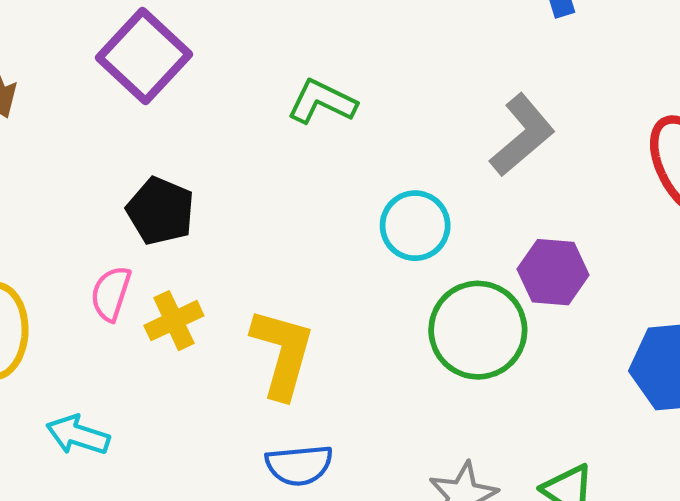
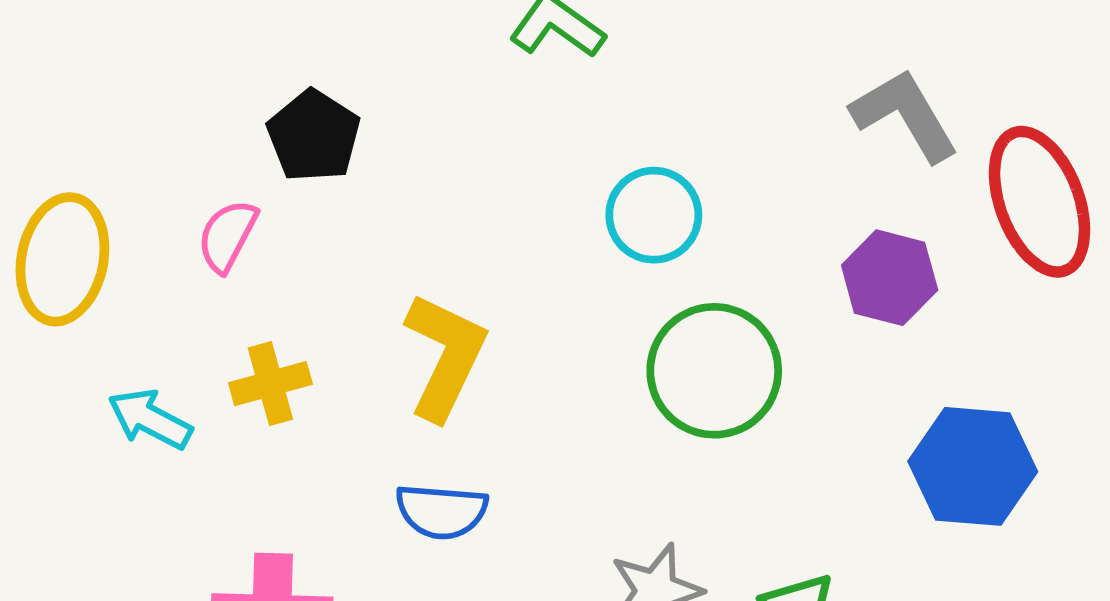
gray L-shape: (522, 135) -> (905, 115), moved, turned -90
purple hexagon: (553, 272) -> (890, 278), moved
yellow cross: (174, 321) -> (270, 384), moved

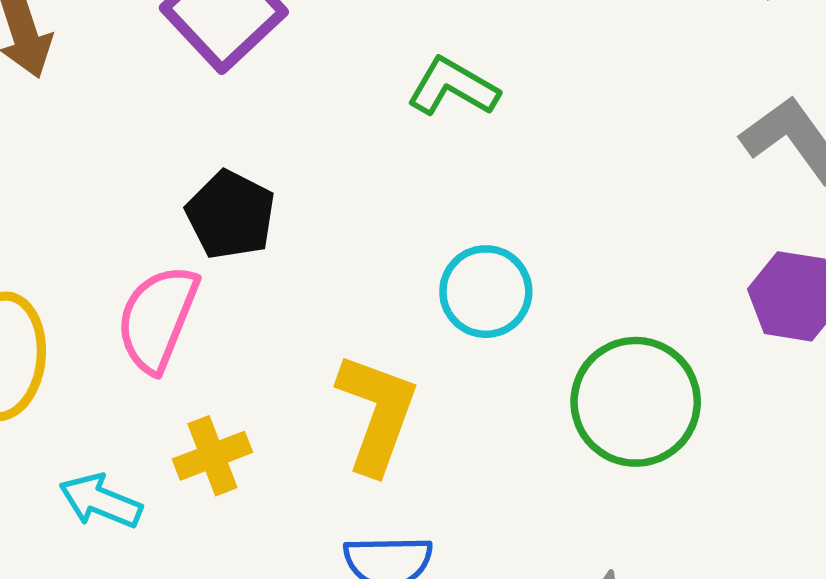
cyan circle: (654, 215) -> (486, 292), moved
pink semicircle: (227, 236) -> (157, 318), size x1.5

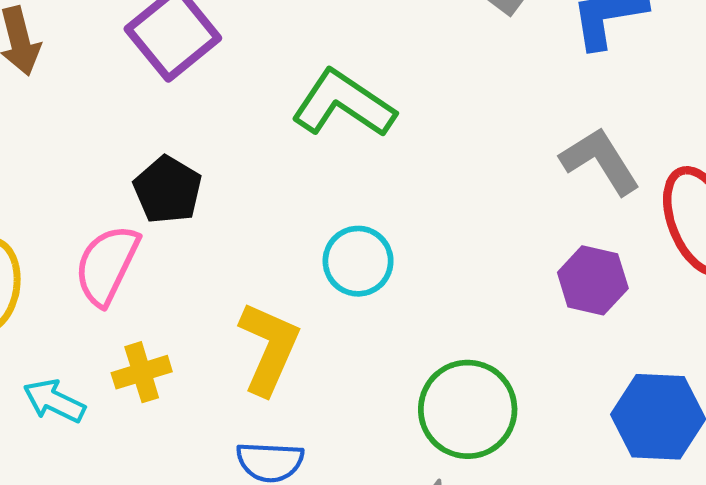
green L-shape: (453, 87) -> (343, 104), size x1.5
green circle: (636, 402) -> (468, 409), moved

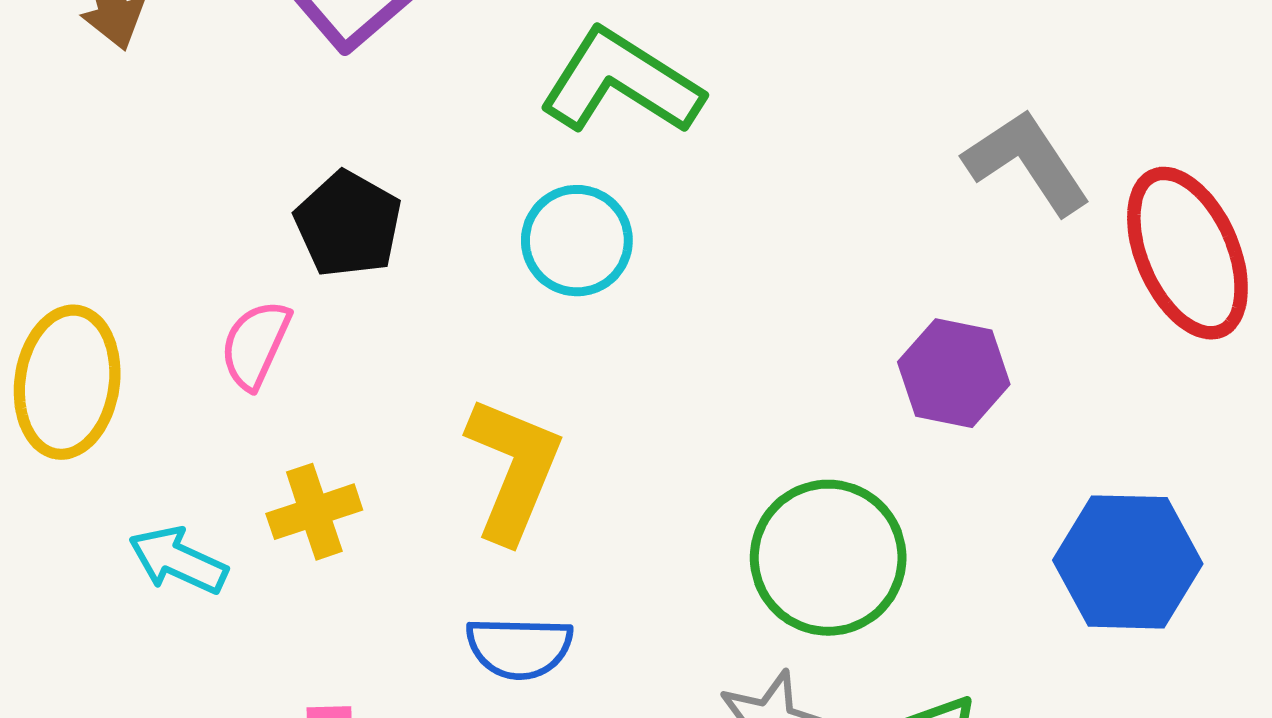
cyan circle: (358, 261) -> (577, 241), moved
pink semicircle: (107, 265) -> (255, 345), size x0.7
purple hexagon: (593, 280) -> (954, 373), moved

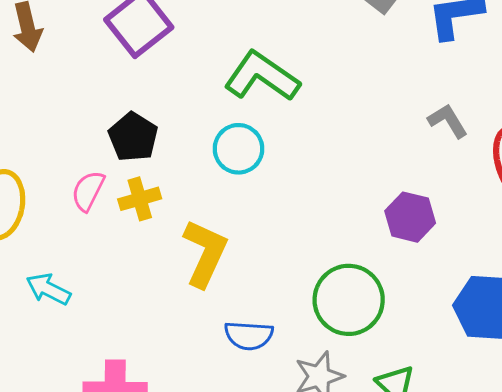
gray L-shape: (1027, 162) -> (448, 121), size x0.7
yellow cross: (314, 512) -> (140, 199), moved
blue semicircle: (519, 648) -> (249, 335), moved

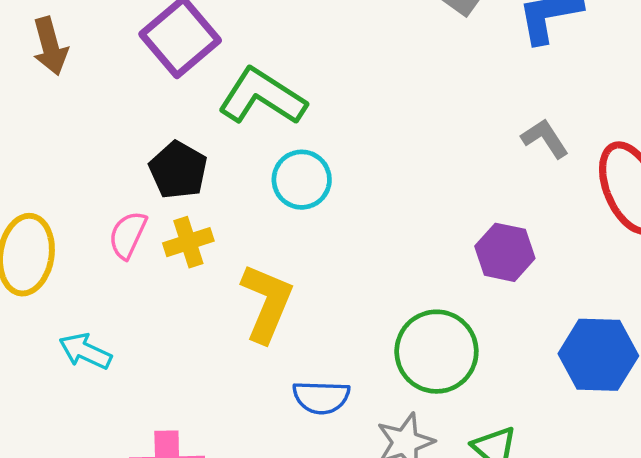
green L-shape: (262, 76) -> (262, 97), moved

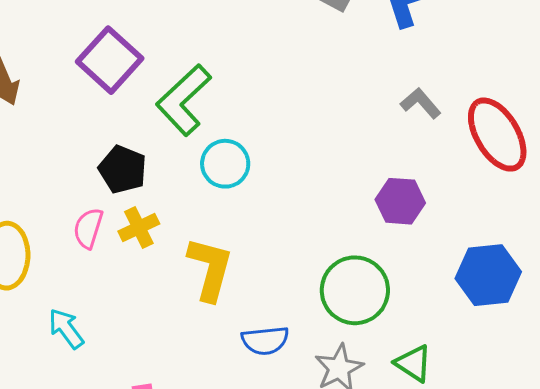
green L-shape: (262, 97) -> (184, 100), turned -68
cyan arrow: (85, 351) -> (66, 329), turned 36

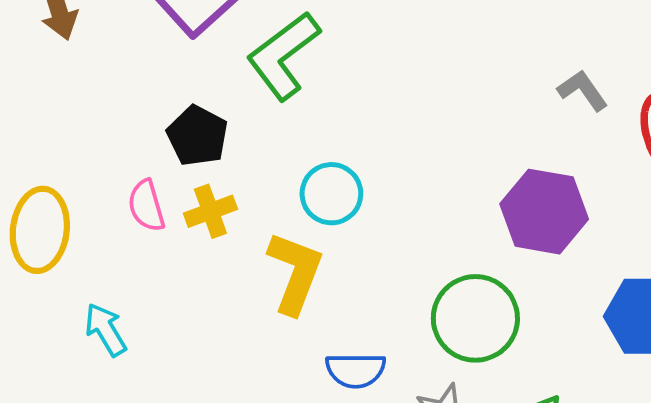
cyan circle: (225, 164) -> (331, 194), moved
purple hexagon: (400, 201) -> (544, 212), size x1.4
pink semicircle: (88, 228) -> (146, 206), turned -39

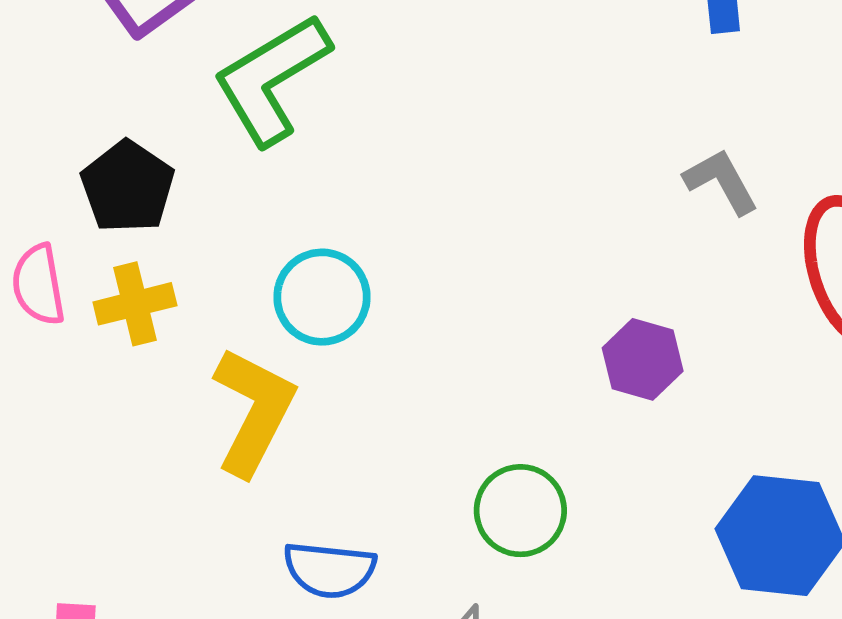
purple hexagon: (544, 212) -> (643, 359), size x0.6
green circle: (475, 318) -> (520, 511), size x0.7

